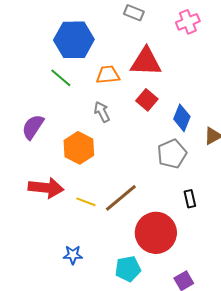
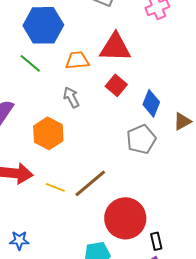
black rectangle: (190, 199) -> (156, 241), moved
blue star: (73, 255) -> (19, 240), moved

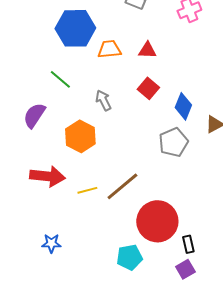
red triangle: (115, 47) -> (147, 50), size x0.6
orange trapezoid: (77, 60) -> (109, 49), moved
green line: (30, 63) -> (60, 79), moved
yellow line: (55, 187) -> (87, 190), turned -36

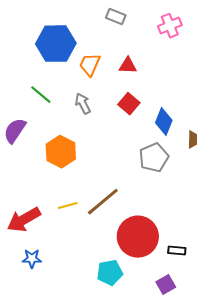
orange trapezoid: (109, 49) -> (90, 65), turned -60
gray arrow: (103, 100) -> (83, 104), moved
red arrow: (47, 176) -> (24, 220), moved, turned 144
black rectangle: (188, 244) -> (177, 251), moved, turned -72

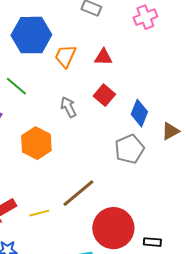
gray arrow: (83, 104) -> (68, 107), moved
yellow line: (68, 206) -> (39, 213), moved

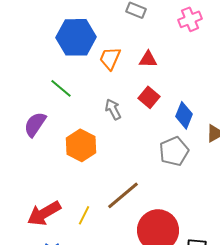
yellow line: (39, 213) -> (84, 215), turned -48

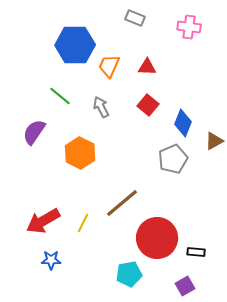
pink cross: (190, 19) -> (189, 27), turned 30
gray arrow: (113, 109) -> (101, 107), moved

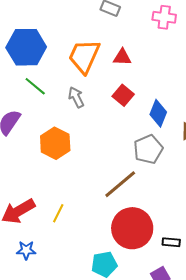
blue hexagon: (75, 45) -> (26, 47), moved
orange trapezoid: (109, 66) -> (84, 56), size x1.5
brown line: (122, 203) -> (120, 184), moved

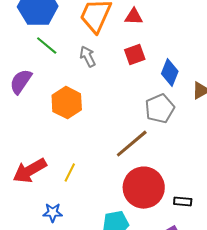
red square: (123, 95) -> (135, 55), turned 30
blue star: (26, 250) -> (53, 213), moved

